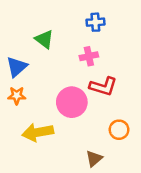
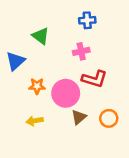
orange star: (17, 96) -> (37, 86), moved
yellow arrow: (38, 132) -> (35, 121), size x0.6
brown triangle: (94, 159) -> (79, 117), moved

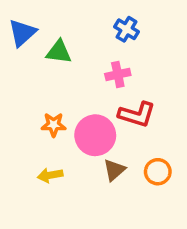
blue cross: (87, 20) -> (126, 29), turned 35
green triangle: (41, 36) -> (59, 52), turned -30
blue triangle: (15, 61) -> (22, 33), moved

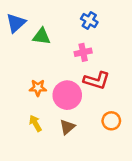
brown triangle: (114, 170) -> (67, 127), moved
yellow arrow: (50, 175) -> (35, 123), turned 70

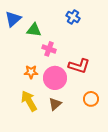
pink cross: (83, 52) -> (49, 49), moved, turned 32
yellow arrow: (35, 123) -> (29, 101), size x1.5

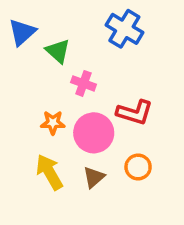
blue cross: (73, 17) -> (124, 29), size x1.5
green triangle: (34, 30) -> (58, 51), turned 35
orange circle: (91, 99) -> (138, 167), moved

